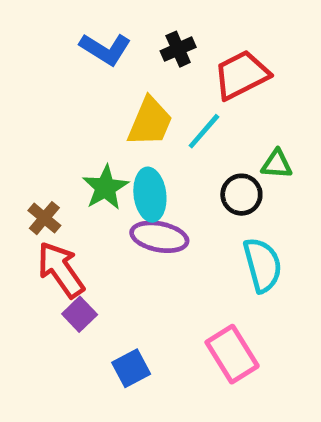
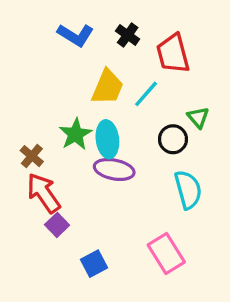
black cross: (178, 49) -> (128, 35), turned -30
red trapezoid: (241, 75) -> (173, 54), turned -78
green triangle: (277, 164) -> (198, 117), turned 45

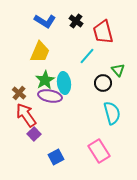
yellow trapezoid: (107, 87) -> (40, 52), moved
purple ellipse: (114, 169) -> (50, 96), moved

